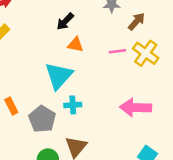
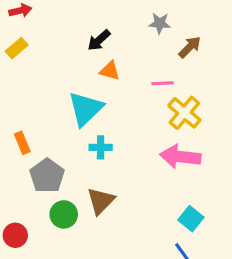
yellow cross: (146, 53) -> (184, 113), moved
gray pentagon: (42, 119) -> (47, 176), moved

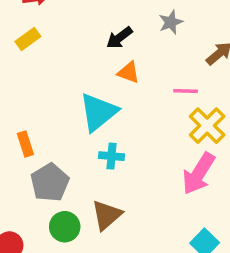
gray star: (160, 23) -> (171, 22), moved, turned -30
pink arrow: (180, 157) -> (199, 174), turned -69

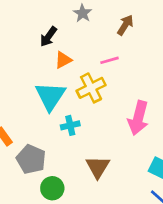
orange triangle: (129, 72) -> (63, 60), turned -30
yellow cross: (207, 126) -> (91, 88), moved, turned 36
brown triangle: (107, 215) -> (98, 167), moved

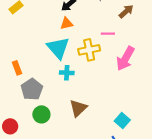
orange triangle: (63, 60) -> (67, 23), moved
cyan triangle: (50, 96) -> (58, 48), turned -30
pink arrow: (138, 118) -> (125, 59), moved

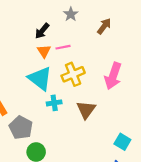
orange triangle: (67, 23) -> (44, 51), turned -40
pink line: (108, 34) -> (63, 47), moved
brown triangle: (78, 108) -> (86, 110), moved

